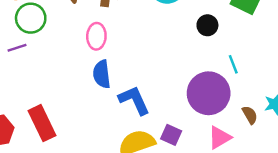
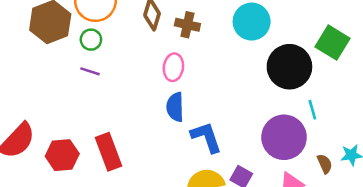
green circle: (31, 18) -> (91, 40), moved, size x0.7
black circle: (207, 25) -> (289, 67), size x2.0
purple line: (17, 48) -> (90, 71), turned 30

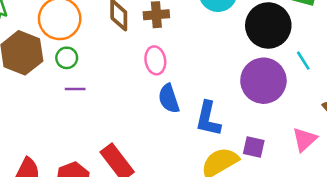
blue L-shape: (206, 137) -> (208, 119), turned -132
purple circle: (284, 137) -> (263, 81), moved

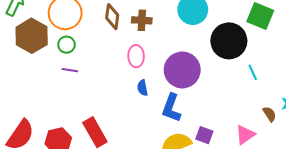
purple circle: (263, 81) -> (182, 70), moved
blue semicircle: (169, 99) -> (143, 88), size x0.7

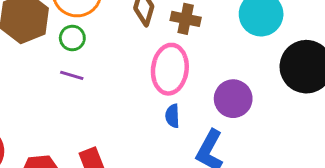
pink ellipse: (136, 56) -> (170, 69), size x1.5
purple circle: (182, 70) -> (233, 99), size x0.7

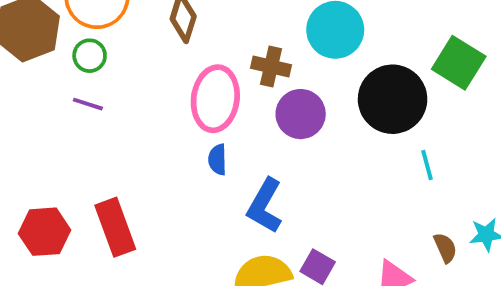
brown cross: (186, 19) -> (271, 67), moved
purple circle: (233, 99) -> (301, 114), moved

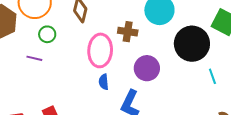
green circle: (90, 56) -> (47, 34), moved
purple circle: (301, 114) -> (147, 68), moved

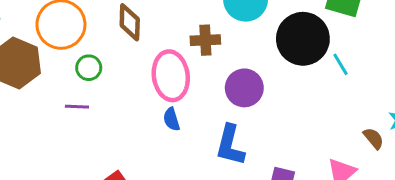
cyan line: (212, 76) -> (341, 64), moved
blue semicircle: (104, 82) -> (172, 119), moved

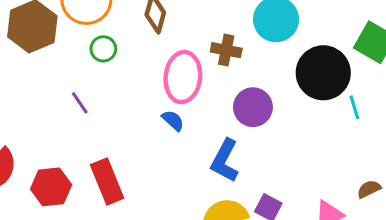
purple line: (77, 107) -> (80, 103), moved, turned 40
blue semicircle: (172, 119) -> (173, 120), turned 135
brown semicircle: (373, 138) -> (369, 189), turned -90

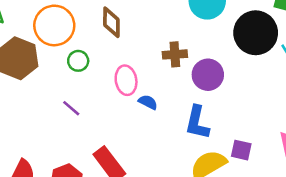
brown cross: (226, 50) -> (175, 54), moved
pink ellipse: (183, 77) -> (126, 80), moved, size x0.7

